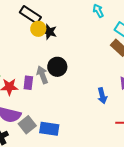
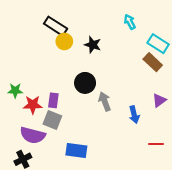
black star: (49, 32) -> (93, 45), moved
gray arrow: (42, 75) -> (105, 101), moved
gray square: (27, 125) -> (52, 120), moved, turned -30

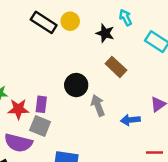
yellow circle: (64, 41) -> (70, 21), moved
black star: (93, 45) -> (105, 33), moved
brown rectangle: (153, 62) -> (116, 67), moved
blue arrow: (134, 115) -> (130, 120), turned 98

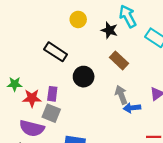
cyan arrow: (126, 18) -> (128, 16), size x1.5
black rectangle: (44, 22) -> (56, 52), moved
gray arrow: (98, 105) -> (121, 95), moved

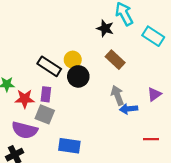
yellow circle: (78, 19) -> (73, 60), moved
black rectangle: (56, 52) -> (49, 66), moved

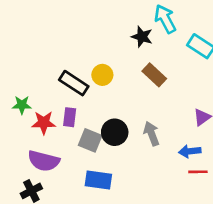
black circle: (78, 76) -> (115, 132), moved
gray arrow: (117, 95) -> (152, 134), moved
blue arrow: (129, 109) -> (190, 151), moved
gray square: (45, 114) -> (90, 140), moved

